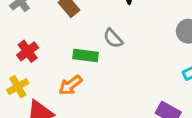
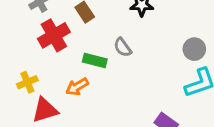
red cross: (28, 51) -> (54, 35), moved, size x1.5

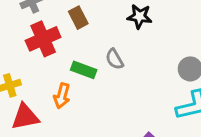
orange arrow: (77, 87) -> (62, 96), turned -50

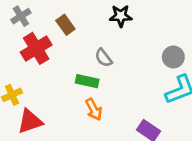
green rectangle: (84, 70) -> (87, 81), moved
orange arrow: (62, 96) -> (94, 109), moved, turned -35

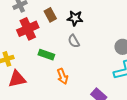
black star: (121, 16) -> (75, 18), moved
green rectangle: (87, 81) -> (46, 55), moved

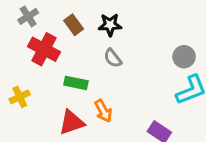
red cross: (28, 29) -> (44, 49), turned -30
red triangle: (17, 79) -> (72, 122), moved

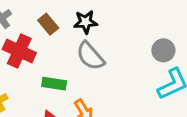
gray semicircle: (113, 58) -> (90, 56), size x1.5

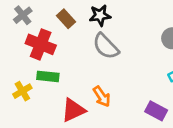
green rectangle: (54, 84) -> (48, 76), moved

